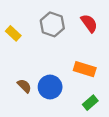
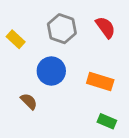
blue circle: (50, 87) -> (51, 71), moved
green rectangle: (90, 103) -> (107, 121), turned 64

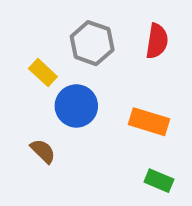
red semicircle: (105, 27) -> (157, 41), turned 45
yellow rectangle: (16, 39) -> (43, 73), moved

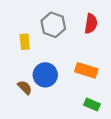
yellow rectangle: (43, 73) -> (25, 42), turned 42
blue circle: (76, 106) -> (45, 75), moved

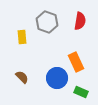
orange rectangle: (86, 70) -> (76, 62), turned 48
blue circle: (45, 75) -> (57, 78), moved

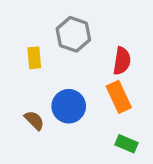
red semicircle: (80, 21) -> (122, 61), moved
blue circle: (57, 78) -> (69, 106), moved

